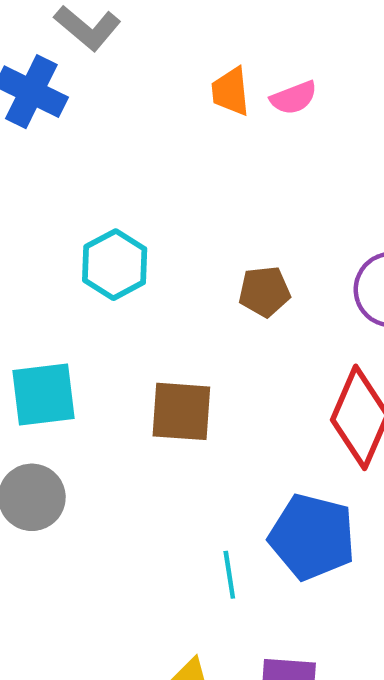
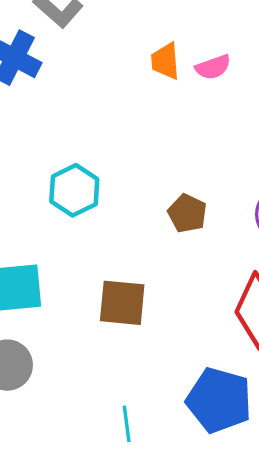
brown pentagon: (264, 292) -> (187, 213), turned 30
cyan line: (229, 575) -> (127, 424), moved

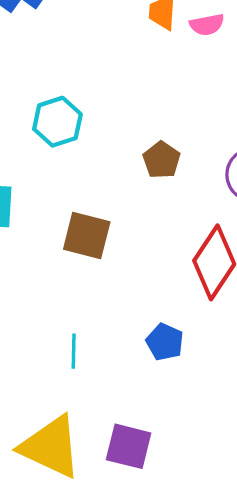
blue pentagon: (219, 400) -> (165, 342), size x0.6

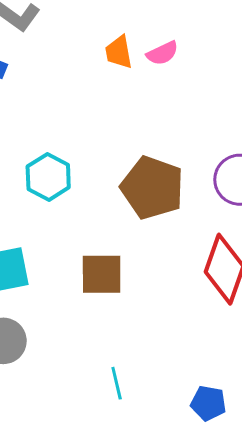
brown pentagon: (161, 160) -> (152, 188), size x1.8
blue pentagon: (165, 342) -> (208, 403), moved

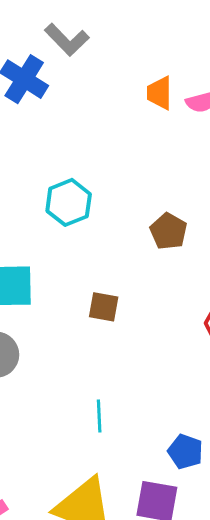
brown pentagon: (152, 188) -> (168, 231), size x0.6
brown square: (102, 274) -> (104, 307), size x0.7

